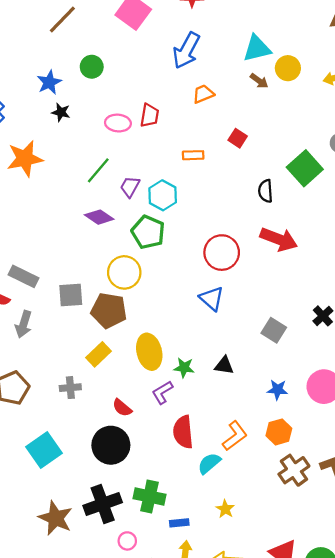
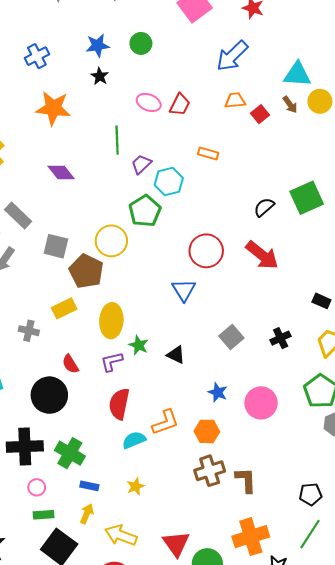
red square: (238, 138) -> (260, 114), moved
green line: (98, 170) -> (117, 140), turned -60
black semicircle: (266, 191) -> (264, 207), turned 35
purple diamond: (99, 217) -> (61, 173), moved

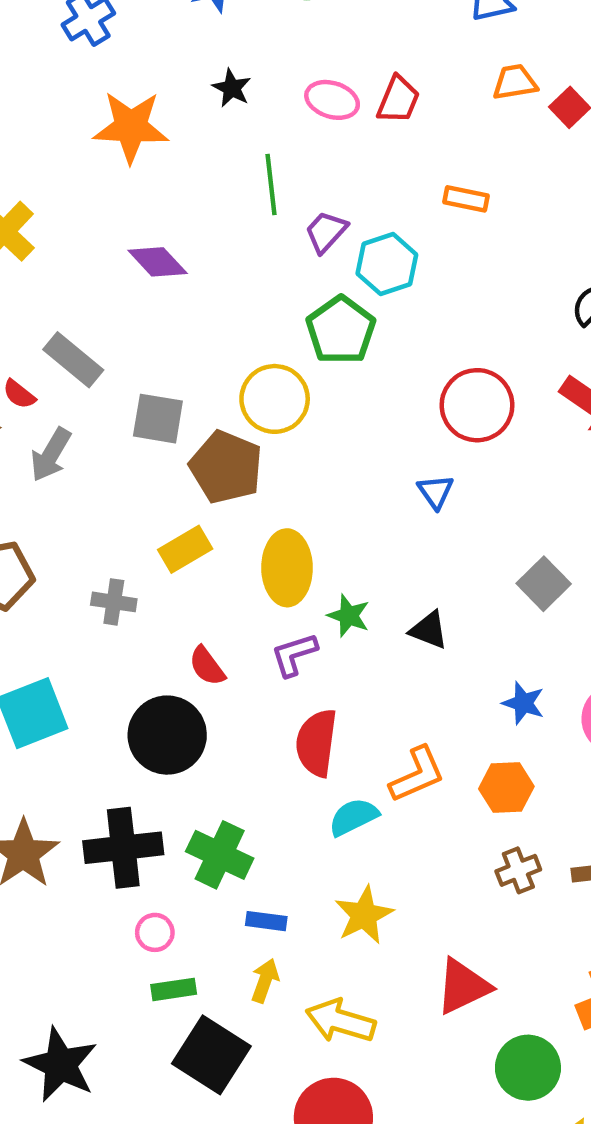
black star: (100, 76) -> (232, 88), moved
blue triangle: (184, 290) -> (436, 492), size x0.7
brown cross: (210, 471) -> (518, 870), size x0.7
yellow star: (136, 486) -> (364, 915), size x1.5
red triangle: (176, 544) -> (463, 986), moved, turned 44

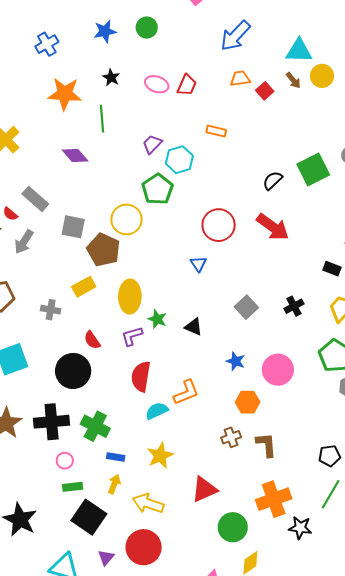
green line: (271, 185) -> (102, 119), moved
orange hexagon: (506, 788) -> (248, 402), moved

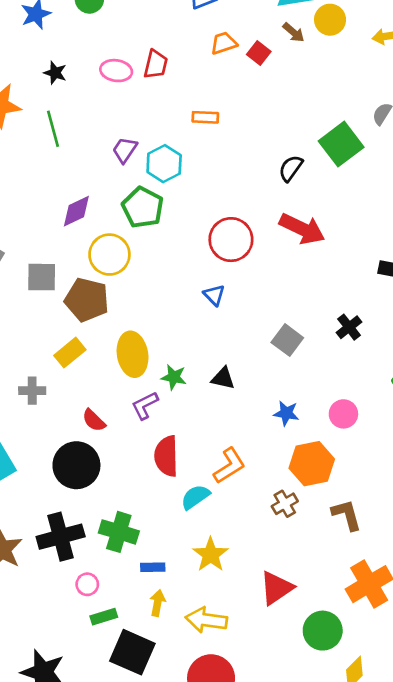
purple diamond: (75, 156) -> (76, 211), moved, turned -64
pink circle: (278, 370) -> (343, 414), size x0.7
orange hexagon: (248, 402) -> (312, 464), size x1.4
brown cross: (231, 437) -> (285, 504), moved

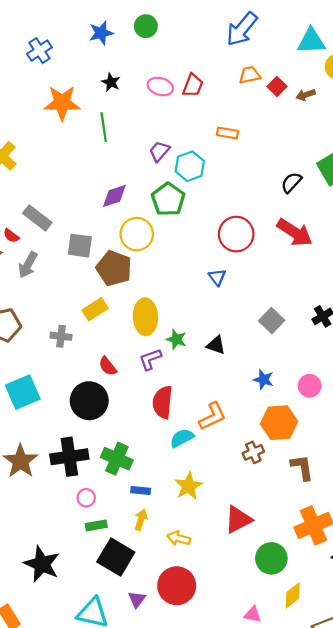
brown arrow: (294, 32) -> (306, 95), moved, turned 114
yellow arrow: (206, 620) -> (179, 538), size x0.7

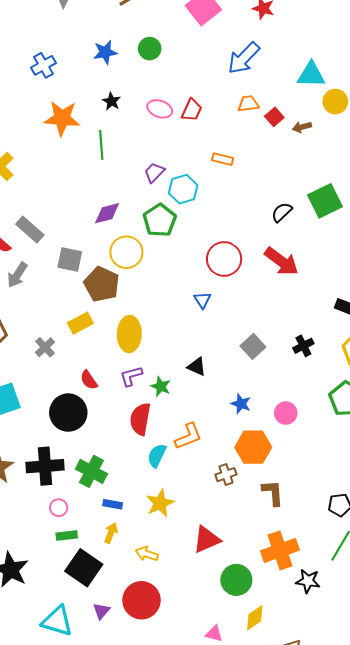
gray cross: (61, 336) -> (45, 347), turned 36
green star: (176, 339) -> (161, 386), moved
cyan semicircle: (182, 438) -> (157, 456), turned -40

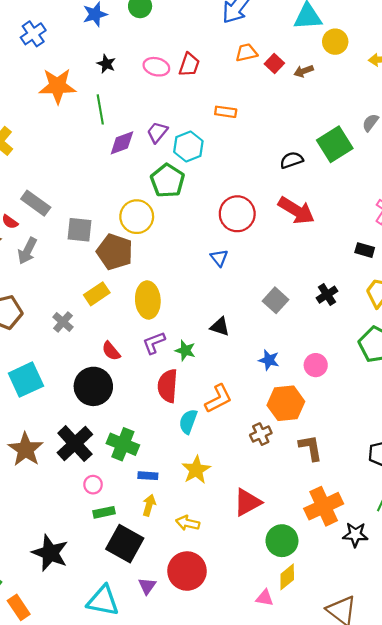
black semicircle: (282, 212) -> (292, 160), turned 30
purple diamond: (107, 213) -> (122, 143), moved
black cross: (45, 466) -> (75, 444), turned -33
yellow diamond: (255, 618) -> (287, 577), moved

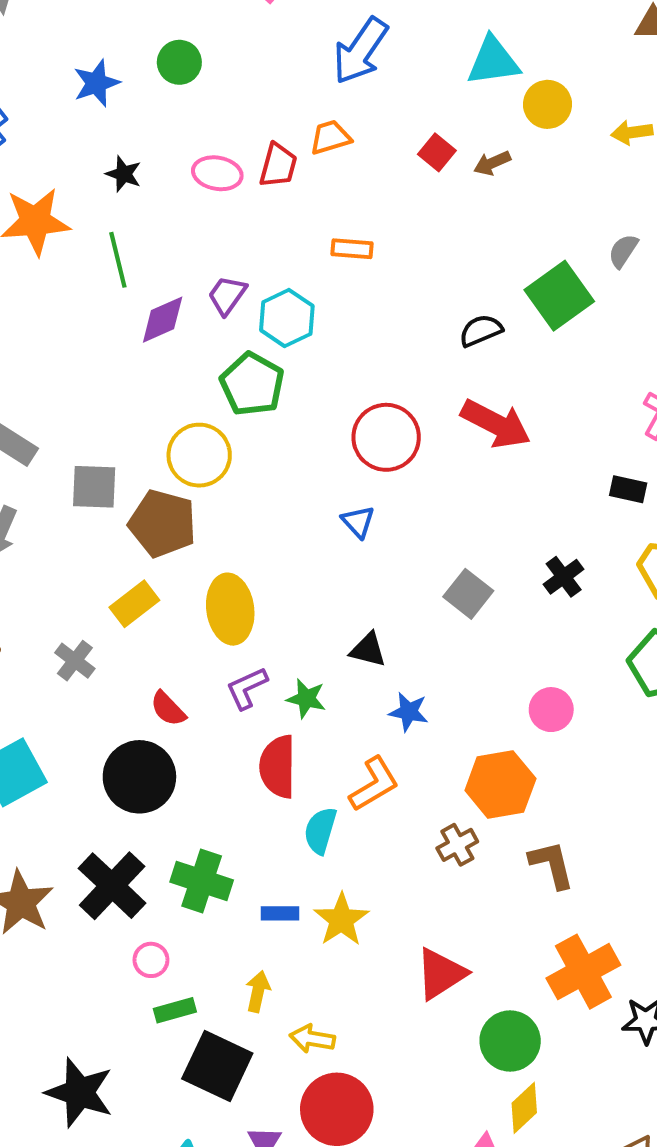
orange trapezoid: (246, 53) -> (330, 137), moved
blue star: (269, 360) -> (409, 712), moved
blue rectangle: (148, 476) -> (280, 913), moved
yellow arrow: (188, 523) -> (312, 1039), moved

